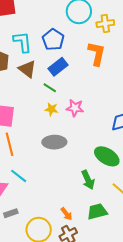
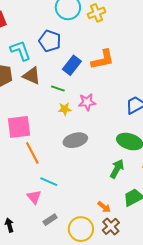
orange L-shape: (97, 54) -> (103, 60), moved, turned 80
blue rectangle: (58, 67) -> (72, 65), moved
green arrow: (88, 180) -> (117, 169), turned -114

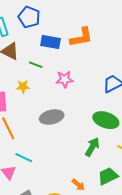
blue rectangle: (72, 65) -> (51, 42), turned 60
yellow star: (65, 109) -> (23, 87), moved

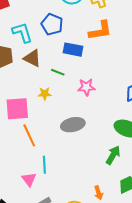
orange L-shape: (81, 37) -> (100, 31), moved
cyan line: (24, 158) -> (44, 165), turned 60
orange arrow: (78, 185) -> (98, 193), turned 32

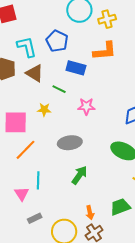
orange line: (29, 135) -> (25, 150), turned 65
green arrow: (113, 155) -> (79, 175), moved

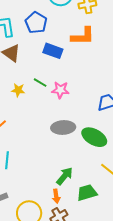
green line: (59, 89) -> (40, 83), moved
gray ellipse: (70, 143) -> (63, 128), moved
green arrow: (79, 175) -> (65, 176), moved

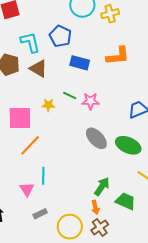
orange L-shape: (83, 36) -> (118, 56), moved
gray ellipse: (63, 128) -> (96, 138), turned 55
green trapezoid: (87, 193) -> (126, 201), turned 45

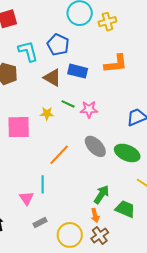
brown triangle: (38, 69) -> (52, 78), moved
orange line: (30, 145) -> (59, 155), moved

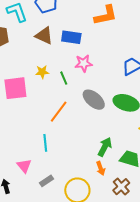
blue rectangle: (78, 71) -> (71, 37), moved
green line: (68, 104) -> (64, 78), moved, turned 48
pink triangle: (26, 198) -> (24, 166), moved
brown cross: (100, 235) -> (121, 187), moved

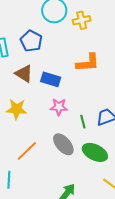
yellow star: (42, 72) -> (17, 109), size x1.5
green line: (64, 78) -> (83, 122), moved

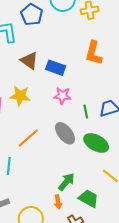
blue pentagon: (31, 41) -> (32, 15), moved
orange L-shape: (88, 63) -> (94, 53), turned 105

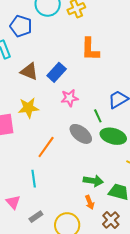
blue rectangle: (56, 68) -> (57, 72), turned -54
green line: (86, 112) -> (98, 116), moved
green arrow: (66, 182) -> (93, 181), turned 72

